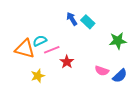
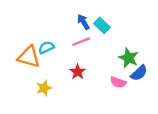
green star: (118, 41) -> (129, 58), moved, turned 30
pink line: (52, 50) -> (81, 42), moved
blue semicircle: (120, 76) -> (139, 73), moved

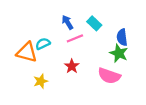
blue arrow: (83, 22) -> (67, 22), moved
blue semicircle: (139, 73) -> (122, 37), moved, turned 126
pink semicircle: (118, 82) -> (109, 76), size x1.5

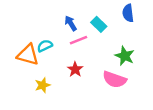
blue semicircle: (122, 37) -> (128, 13), moved

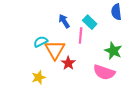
pink line: (79, 40) -> (81, 35), moved, turned -63
orange triangle: (28, 55) -> (55, 50), moved, turned 45

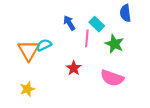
orange triangle: (55, 50) -> (29, 50), moved
green star: (113, 51) -> (114, 44), moved
yellow star: (39, 77) -> (27, 89), moved

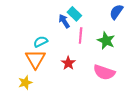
blue semicircle: (125, 13) -> (116, 12), turned 42
cyan rectangle: (97, 24) -> (74, 14), moved
orange triangle: (29, 50) -> (35, 59), moved

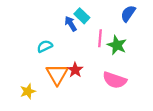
pink line: (81, 35) -> (100, 38), moved
orange triangle: (35, 59) -> (57, 74), moved

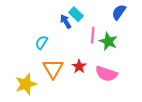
cyan semicircle: (45, 46) -> (42, 42), turned -32
red star: (75, 70) -> (79, 66), moved
yellow star: (28, 91) -> (26, 84), size x1.5

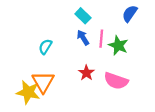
blue arrow: (66, 22) -> (83, 38), moved
orange triangle: (53, 69) -> (43, 82), moved
yellow star: (26, 84) -> (28, 92), turned 30

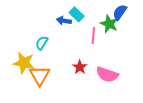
blue arrow: (83, 38) -> (64, 21), moved, turned -48
green star: (118, 45) -> (109, 24), moved
yellow star: (28, 92) -> (24, 63), moved

